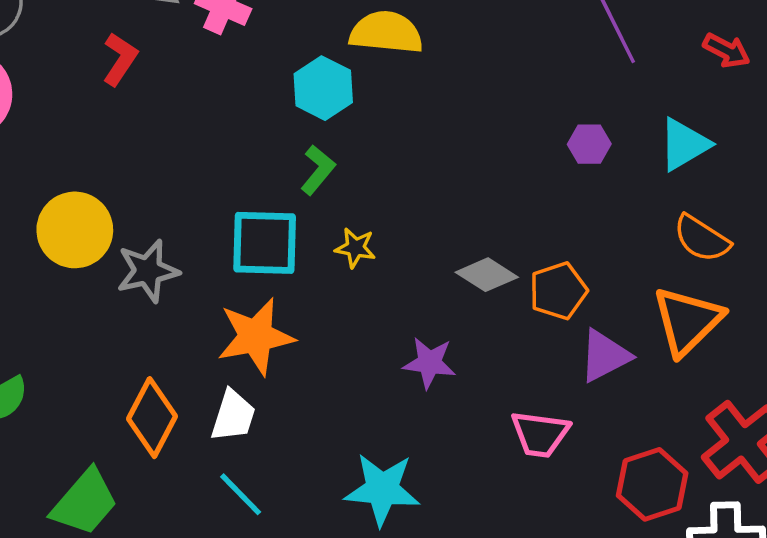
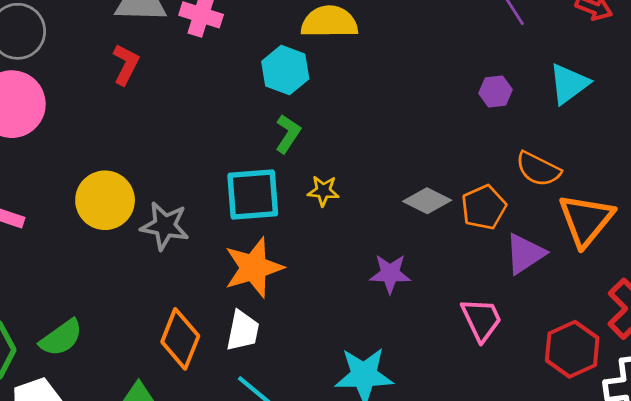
orange semicircle: (702, 239) -> (538, 169), moved
gray star: (148, 271) -> (165, 226), turned 30
pink trapezoid: (540, 434) -> (481, 320), turned -117

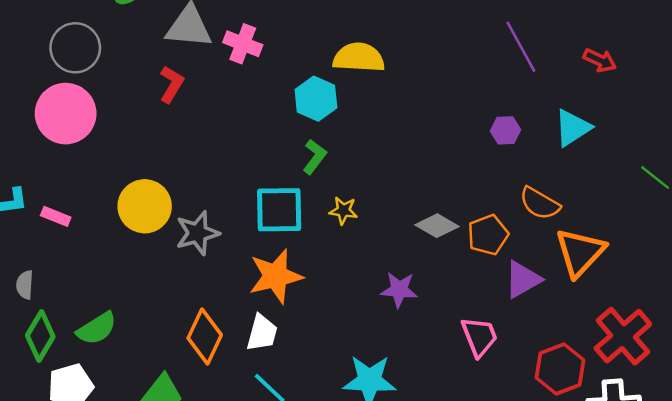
gray star: (165, 226) -> (197, 233), turned -30

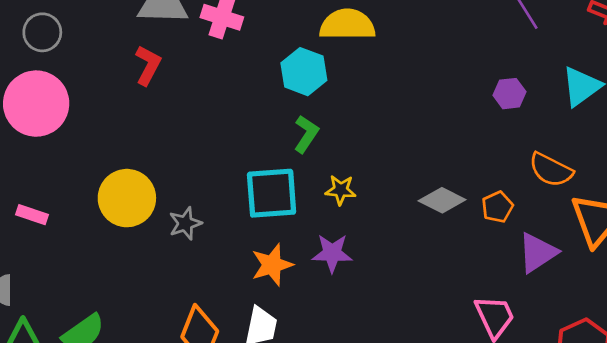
gray circle: (75, 48) -> (42, 32), size x0.7
gray star: (197, 233) -> (185, 223), size x0.7
orange pentagon: (488, 235) -> (497, 207), size x0.7
orange star: (276, 276) -> (272, 265), size x0.7
purple star: (399, 290) -> (332, 253), moved

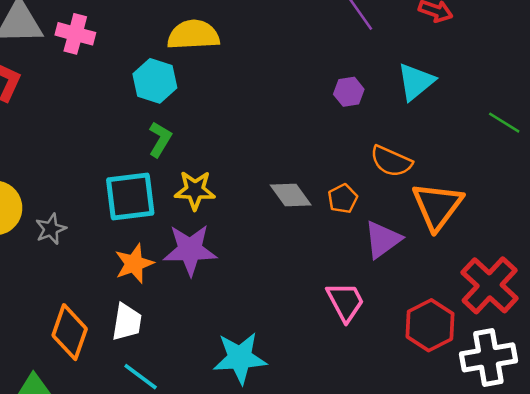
yellow star: (341, 190) -> (195, 190), size x1.4
gray diamond: (442, 200) -> (291, 195), turned 30
purple star: (332, 253) -> (190, 250), size x1.4

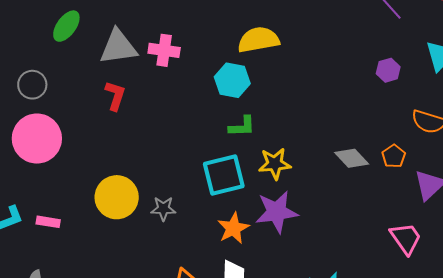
green L-shape: (160, 139) -> (242, 126), turned 64
gray star: (51, 229) -> (163, 209), turned 30

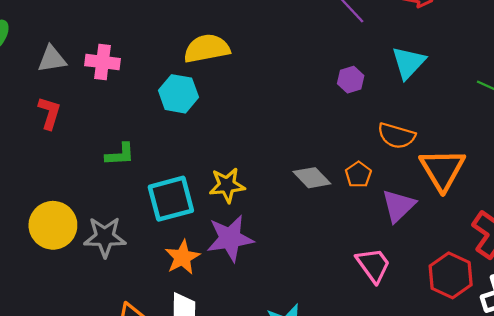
gray triangle: (118, 47) -> (52, 59), size x0.7
green L-shape: (242, 126) -> (120, 154), moved
gray star: (163, 209) -> (105, 237), size x1.5

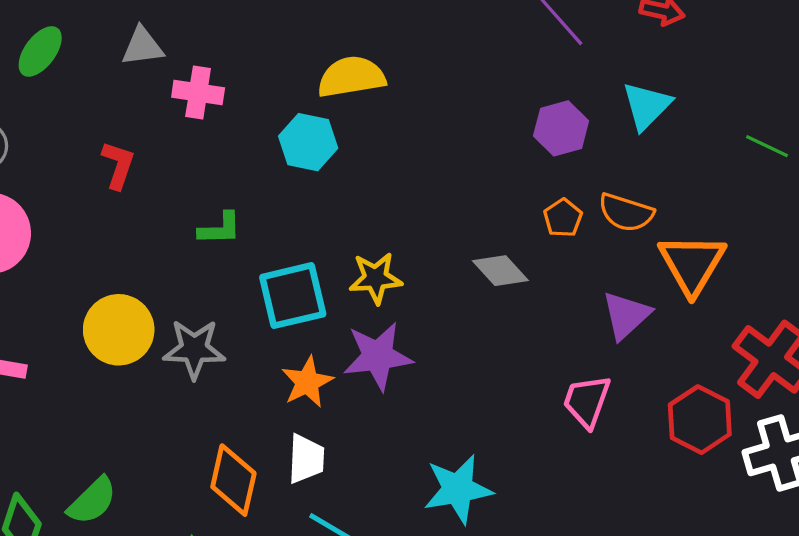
gray triangle: (52, 59) -> (142, 46), moved
purple hexagon: (351, 80) -> (561, 128), size x1.4
orange pentagon: (358, 175) -> (563, 218), moved
pink trapezoid: (373, 265) -> (587, 401), turned -126

